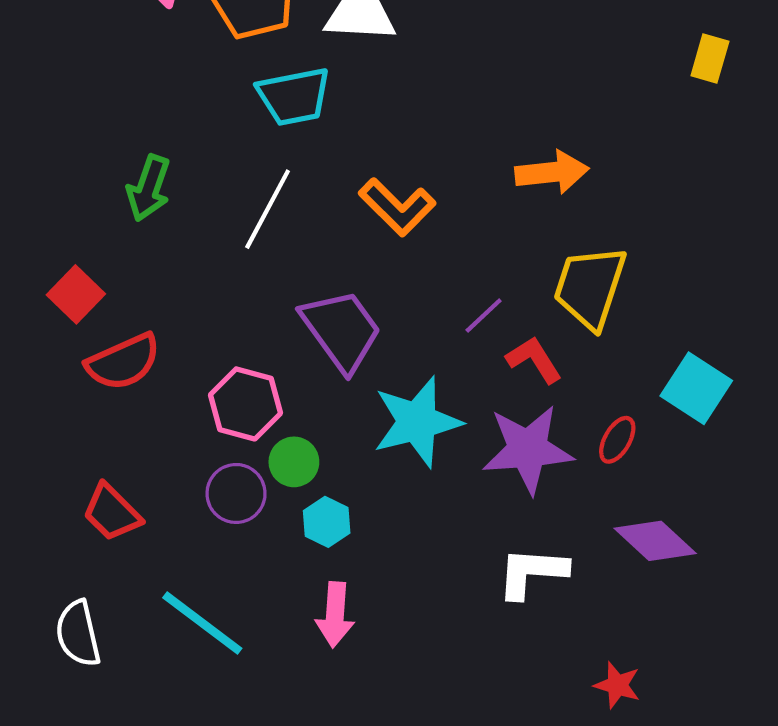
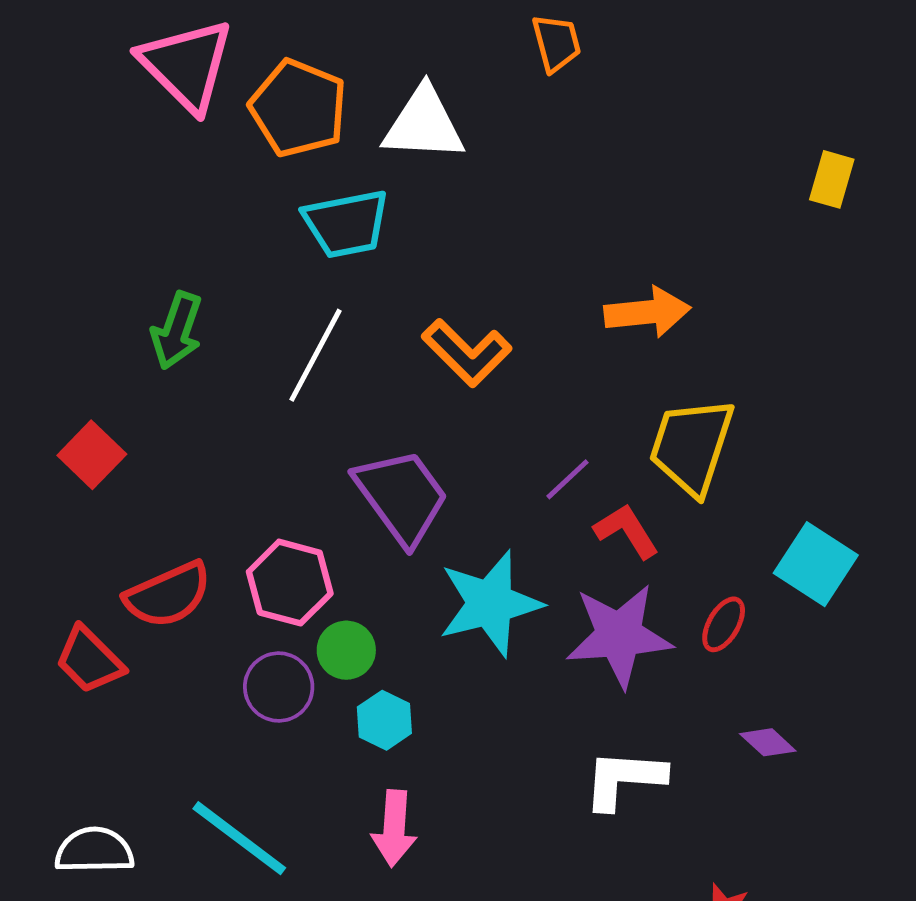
red semicircle: (123, 362) -> (168, 595), moved
red trapezoid: (112, 512) -> (89, 660), moved
purple diamond: (655, 541) -> (768, 742), size x0.6
white semicircle: (78, 634) -> (94, 850), turned 102

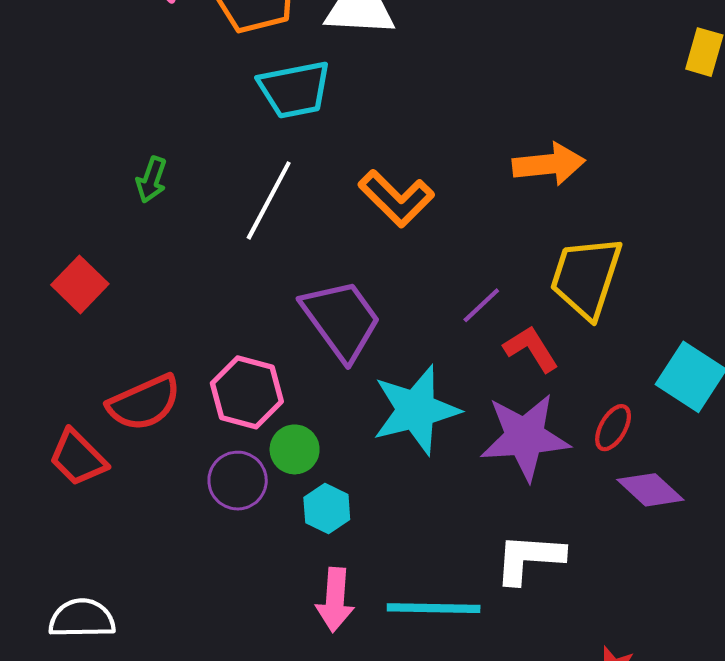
green arrow: (177, 331) -> (151, 180), size x0.7
purple diamond: (768, 742) -> (650, 490), moved, size x1.4
cyan line: (239, 838) -> (434, 608), moved, turned -36

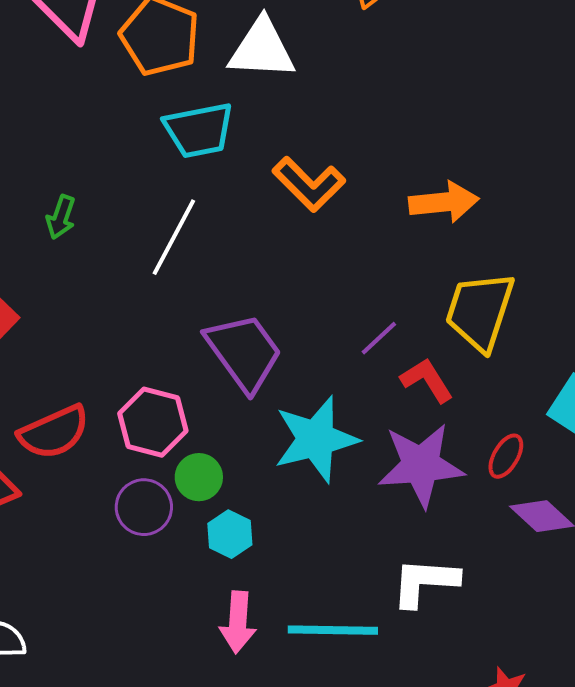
orange L-shape: (396, 198) -> (309, 184), moved

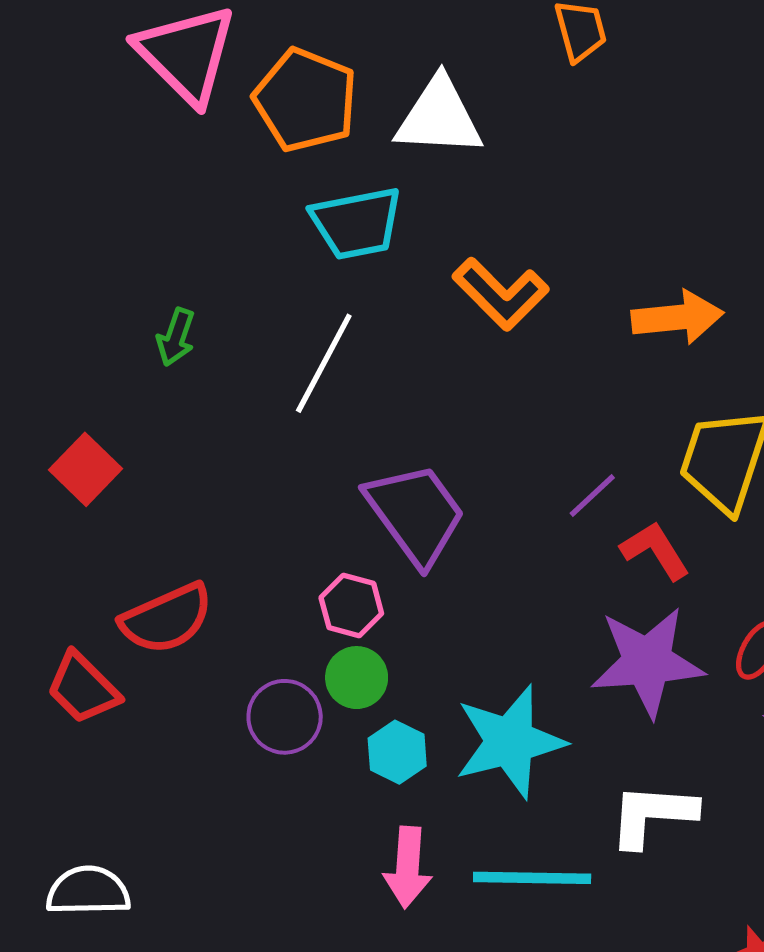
pink hexagon: (153, 422) -> (351, 605), moved, size x0.7
cyan star: (316, 439) -> (510, 742), moved

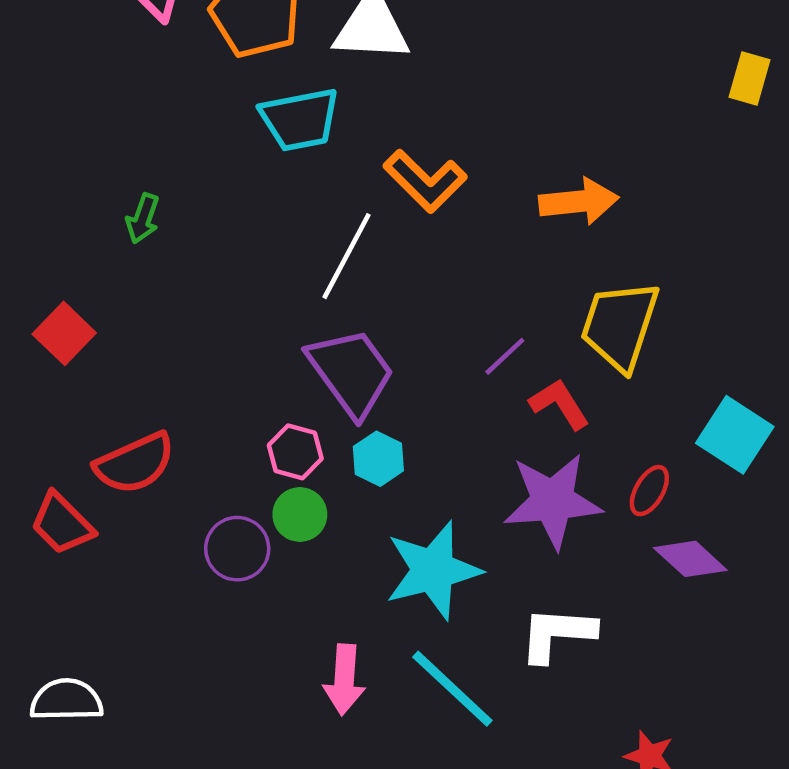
white line: (324, 363) -> (347, 256), moved
cyan hexagon: (397, 752) -> (378, 459), moved
cyan line: (532, 878) -> (452, 689), turned 42

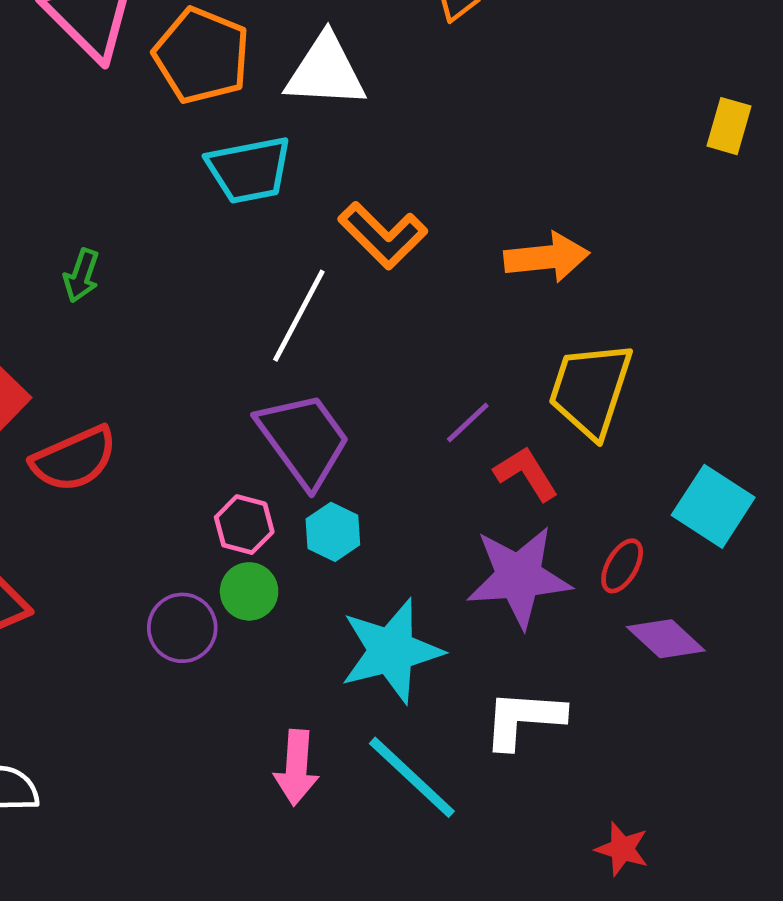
red semicircle: (135, 463) -> (74, 459), moved

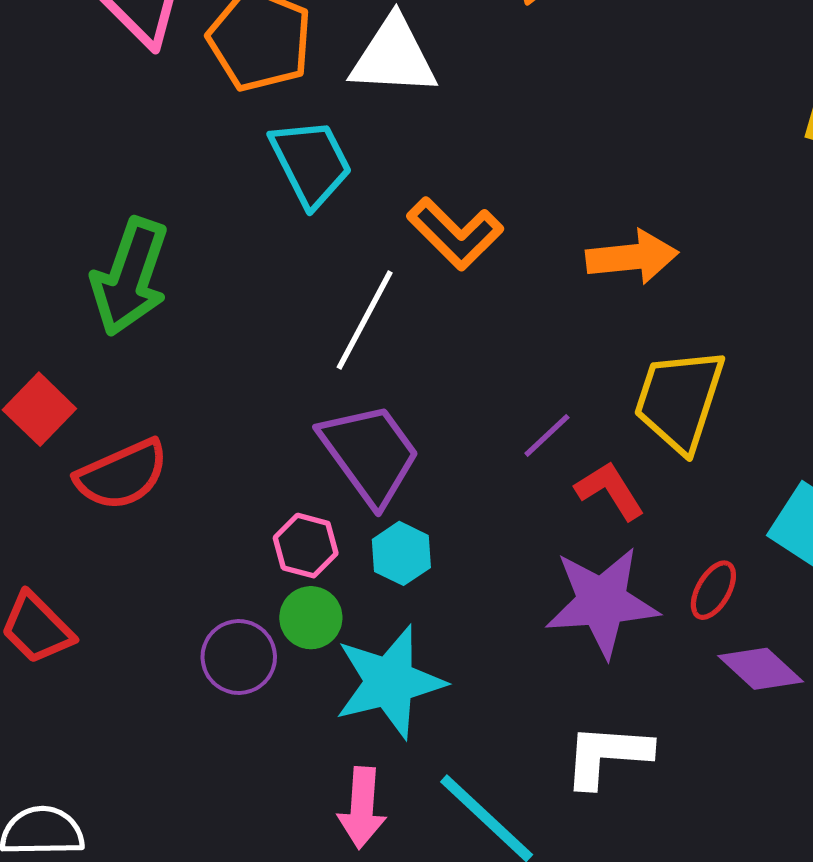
cyan trapezoid: (249, 170) -> (311, 163), turned -106
green arrow: (81, 275) -> (130, 277), size x2.0
cyan star: (391, 651) -> (390, 682), moved

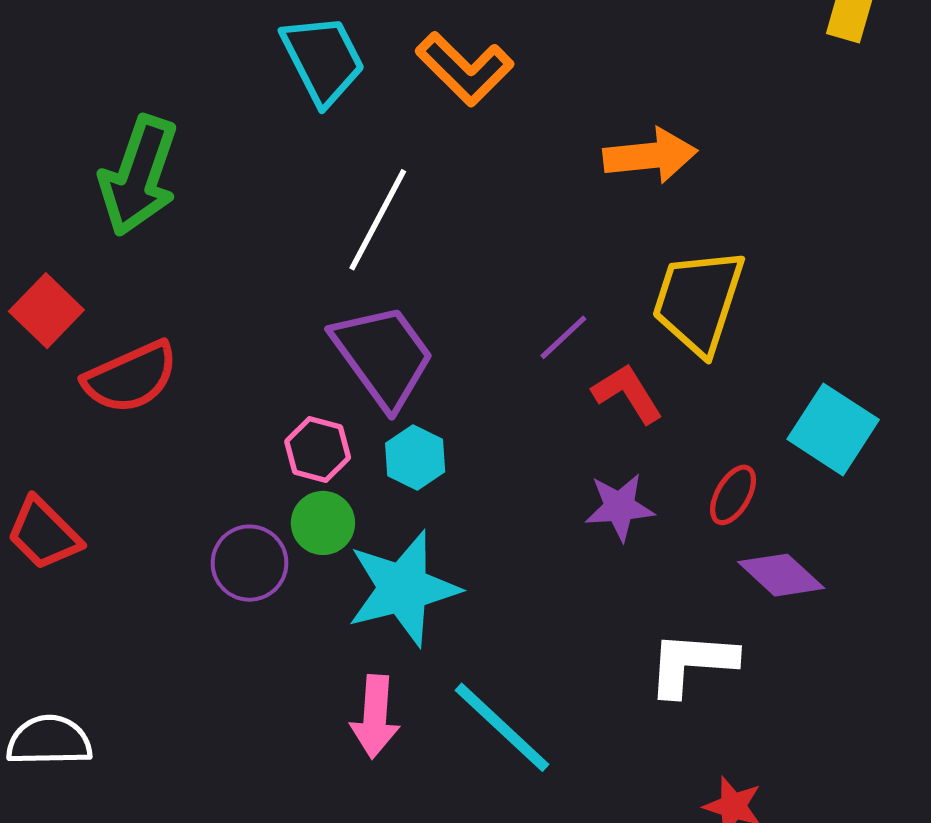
orange L-shape: (455, 233) -> (465, 69), moved
purple star: (602, 602) -> (619, 507), size x0.6
white L-shape: (607, 755) -> (692, 663), moved

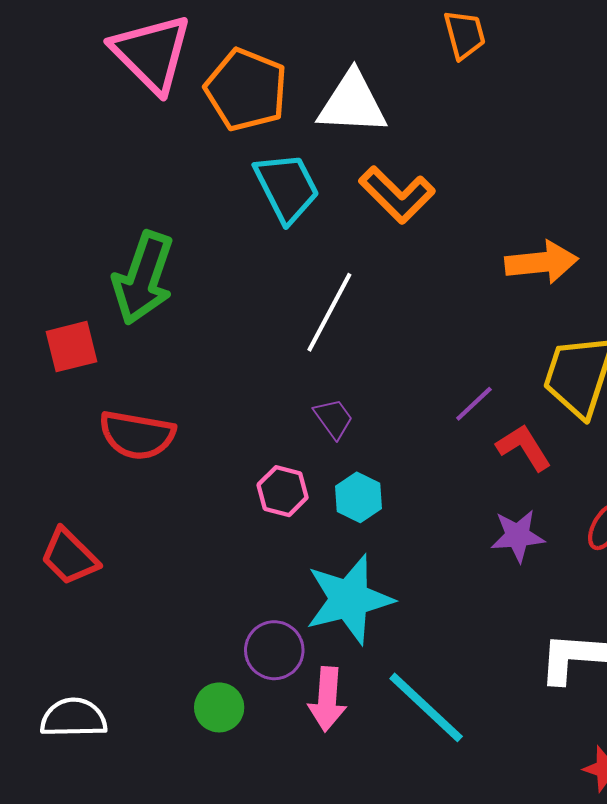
red square: (46, 311) -> (71, 347), moved, turned 32
purple trapezoid: (383, 356) -> (334, 418), size x0.5
red semicircle: (131, 377) -> (137, 435), turned 34
green circle: (323, 523) -> (219, 707), moved
purple circle: (250, 563) -> (274, 650), moved

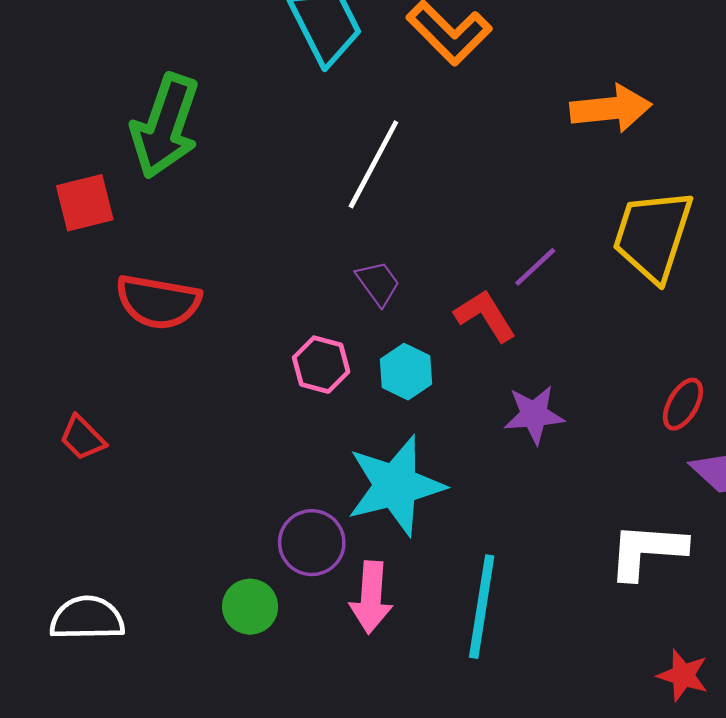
red L-shape: (524, 447) -> (485, 316), moved
purple star: (518, 536) -> (534, 415), moved
red trapezoid: (69, 557) -> (82, 438), size x0.7
cyan line: (426, 707) -> (482, 607), turned 56

